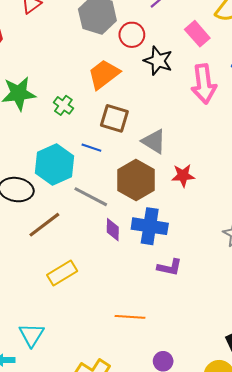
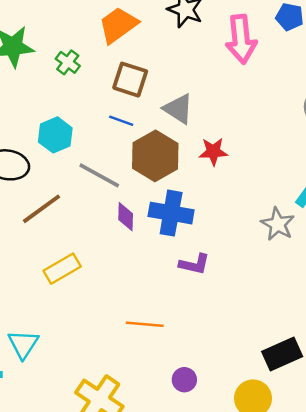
blue line: (91, 148) -> (121, 121), moved
cyan hexagon: (54, 165) -> (55, 135), size x0.7

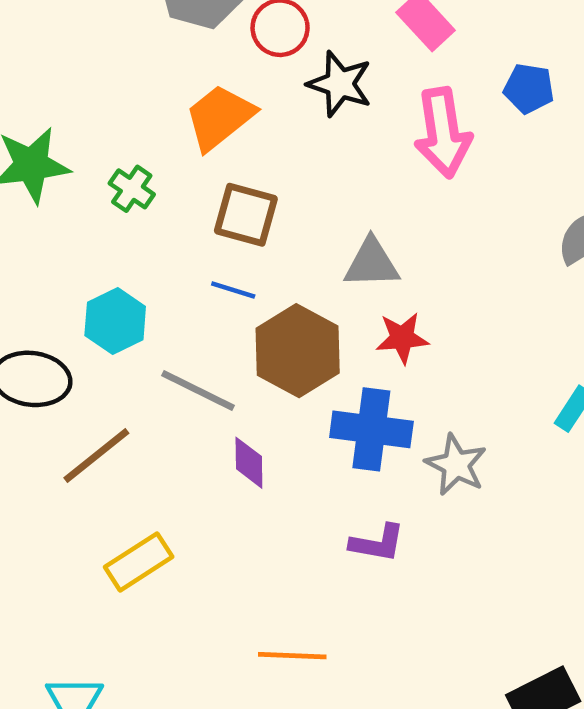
gray triangle: (178, 109) -> (372, 263), moved, turned -32
blue cross: (171, 213) -> (371, 429), moved
gray star: (278, 224) -> (456, 465), moved

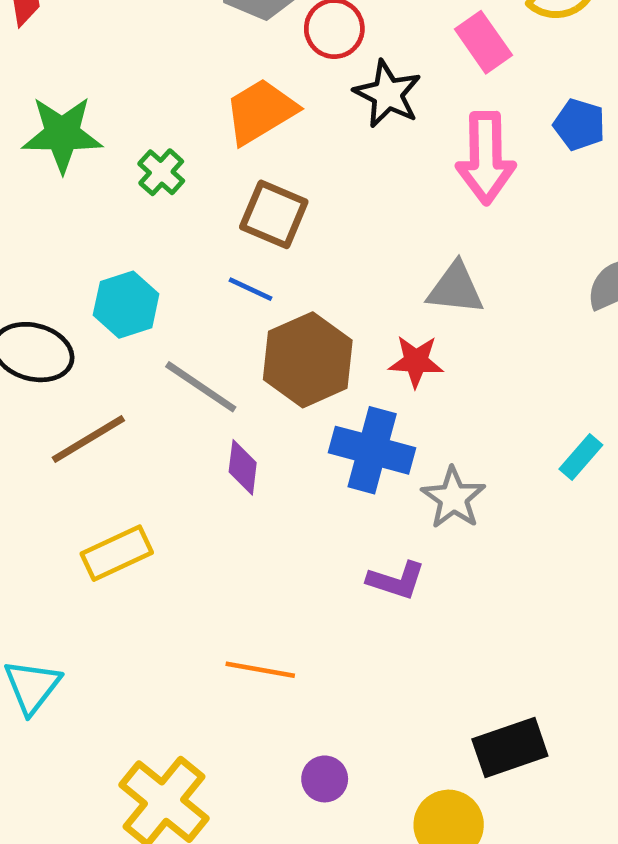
gray triangle: (372, 263) -> (456, 288), moved
purple L-shape: (377, 543) -> (396, 580), moved

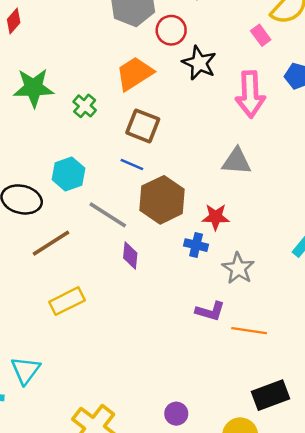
pink rectangle: (483, 42) -> (261, 35), moved, size x0.7
red star: (416, 361) -> (216, 217), moved
blue cross: (372, 450) -> (196, 245), size x0.6
orange line: (260, 670) -> (249, 331), moved

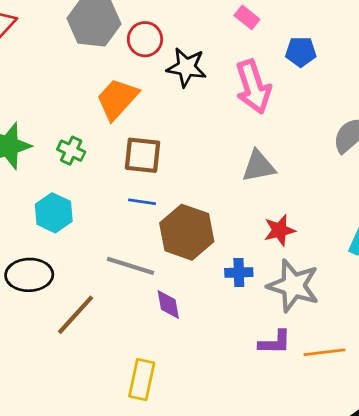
cyan hexagon: (68, 174) -> (54, 213), moved
red star: (216, 217) -> (279, 230), moved
gray star: (238, 268) -> (293, 286), size x1.4
yellow rectangle: (67, 301) -> (142, 380), moved, turned -36

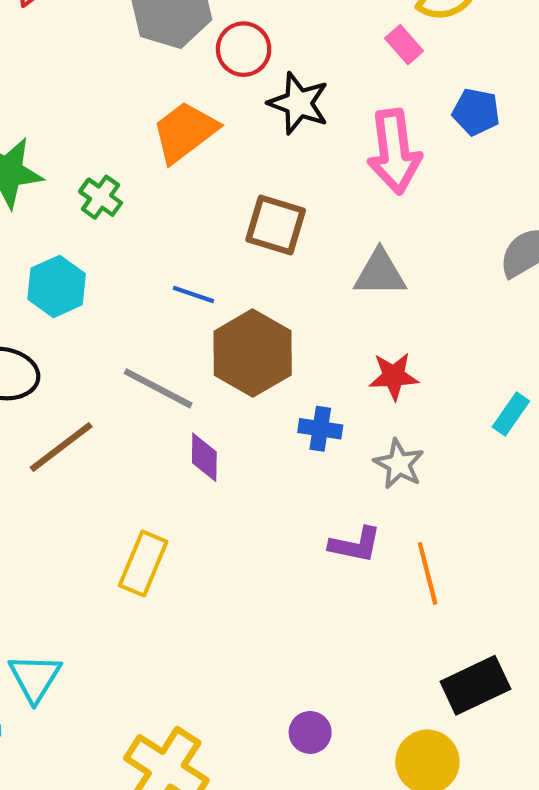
brown square: (142, 155) -> (276, 225), moved
gray star: (293, 286) -> (399, 464), size x0.6
orange line: (325, 352) -> (428, 573), turned 72

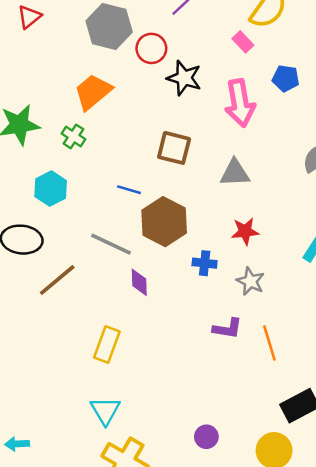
orange trapezoid: (185, 132) -> (93, 92), moved
cyan triangle: (35, 678) -> (105, 411), moved

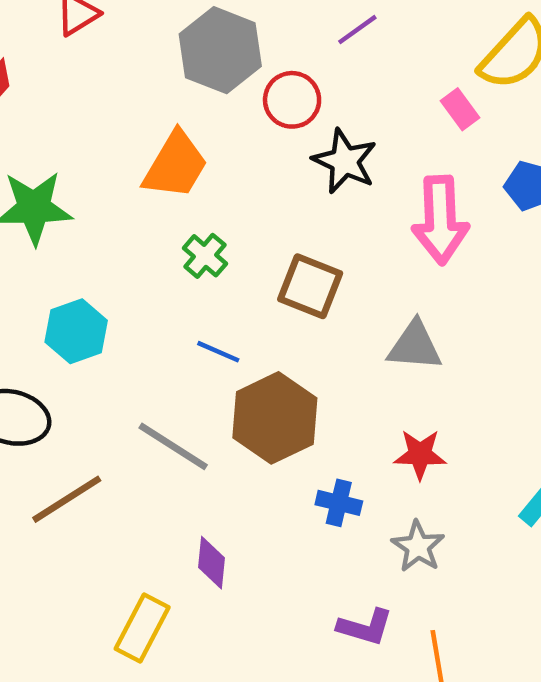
orange trapezoid: (93, 92) -> (175, 165), turned 153
green cross: (73, 136) -> (205, 256), moved
purple diamond: (139, 282) -> (211, 563), moved

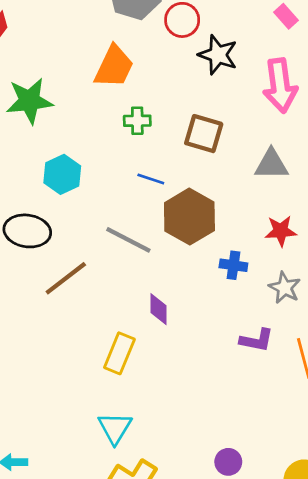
green cross: (205, 256) -> (137, 121), turned -36

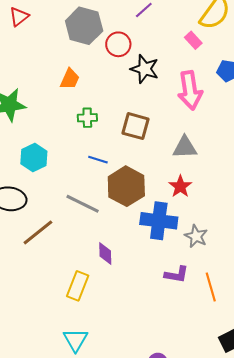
orange trapezoid: (114, 67) -> (70, 79), size x0.7
red star: (281, 231) -> (180, 186), moved, turned -30
blue cross: (233, 265) -> (159, 221), size x1.8

